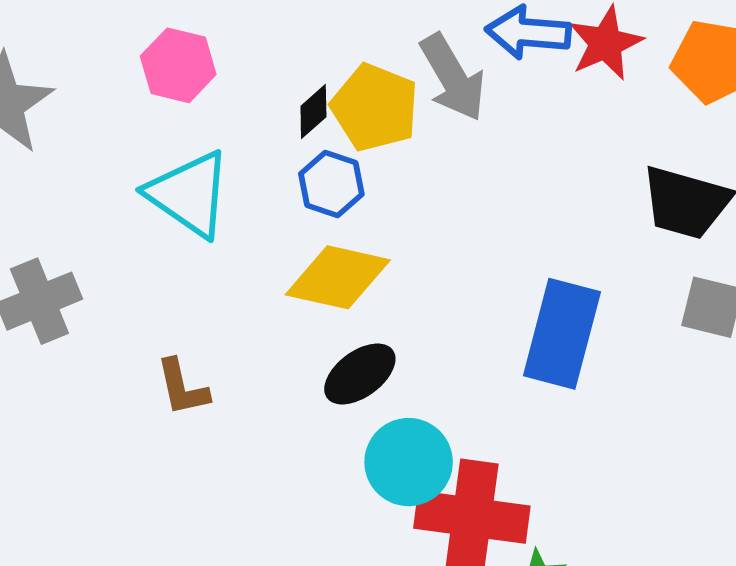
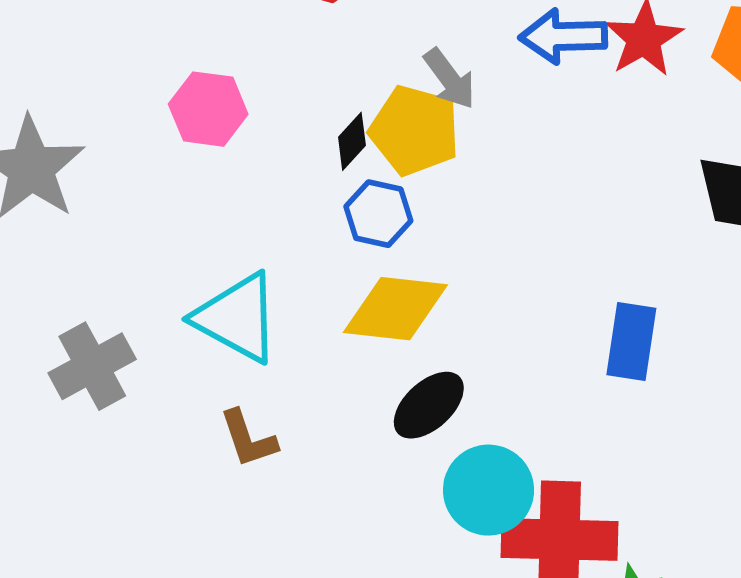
gray arrow: (453, 77) -> (450, 79), moved, size x0.7
cyan triangle: (189, 194) -> (237, 318), moved
blue rectangle: (562, 334) -> (631, 341), size x0.7

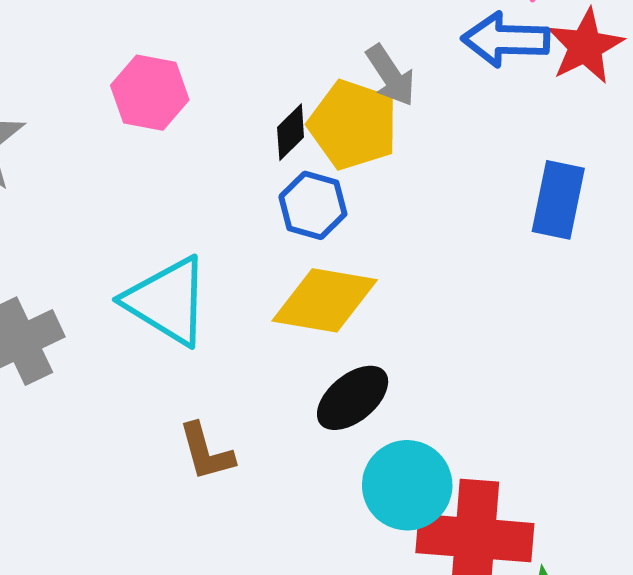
blue rectangle: (631, 341) -> (558, 200), moved
brown L-shape: (248, 439) -> (206, 452), moved

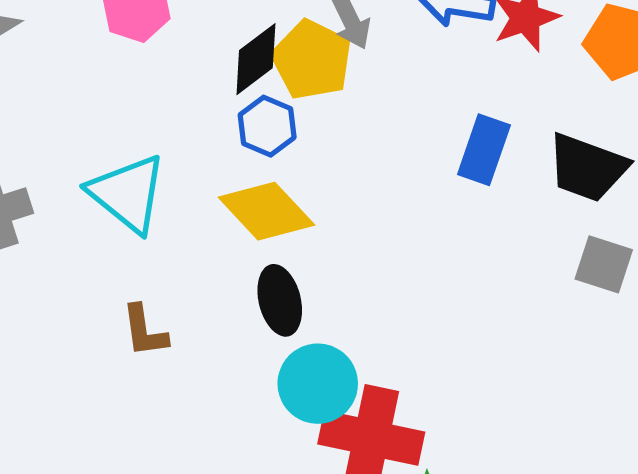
black diamond: (291, 132) -> (256, 59), size x1.5
yellow diamond: (325, 300) -> (266, 211), turned 30
black ellipse: (353, 398) -> (280, 300), turned -72

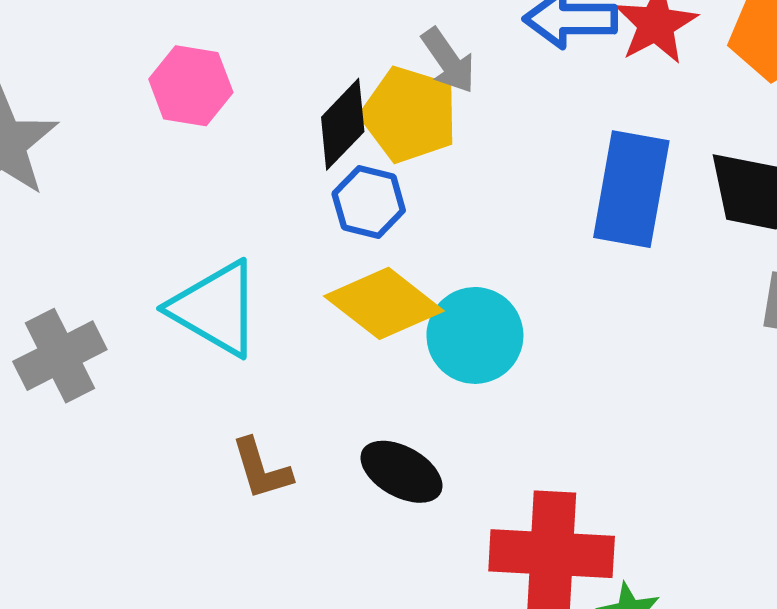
blue rectangle: (484, 150) -> (631, 189), size x1.4
black ellipse: (280, 300) -> (401, 472), moved, turned -38
cyan circle: (318, 384) -> (475, 335), moved

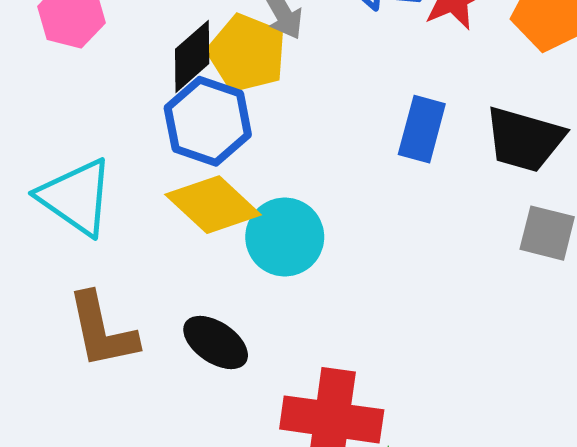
blue rectangle: (631, 189) -> (422, 129), size x0.7
blue hexagon: (369, 202) -> (208, 121), size x1.5
brown L-shape: (261, 469) -> (102, 331), size x1.5

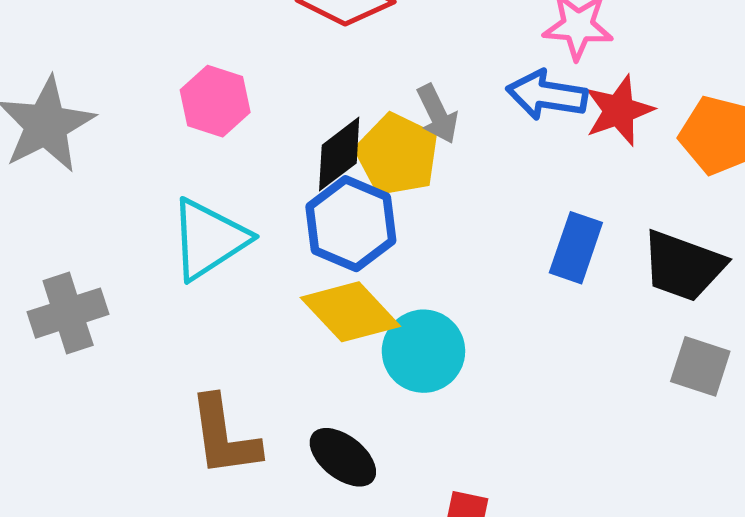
cyan triangle: (76, 197) -> (209, 239), moved, turned 48

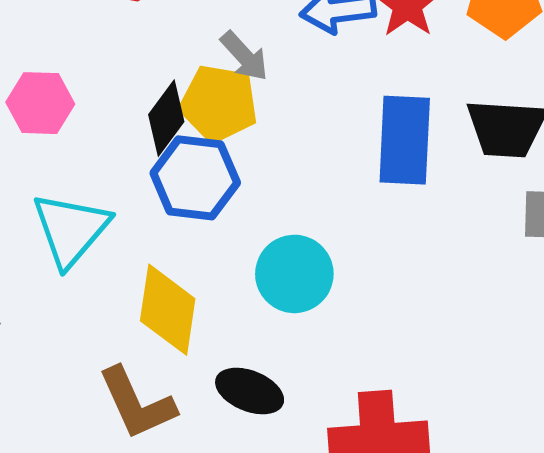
blue rectangle: (576, 248) -> (405, 140), size x1.4
yellow diamond: (350, 312) -> (168, 310), moved, turned 68

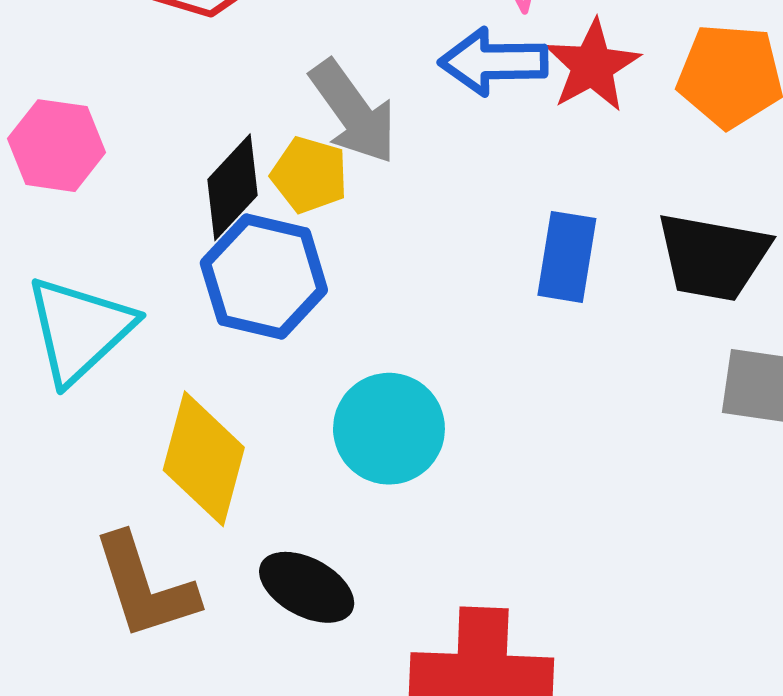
gray arrow: (244, 56) -> (353, 112), size x1.4
yellow pentagon: (219, 103) -> (309, 175), size x0.7
blue rectangle: (405, 140) -> (567, 257), size x0.7

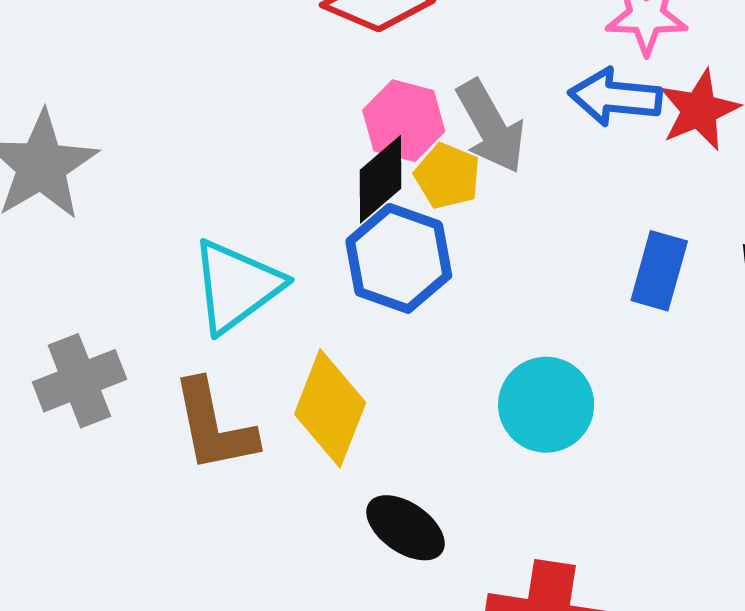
pink hexagon: (57, 146) -> (404, 121), moved
cyan circle: (389, 429) -> (546, 405), moved
brown L-shape: (145, 587) -> (214, 426), moved

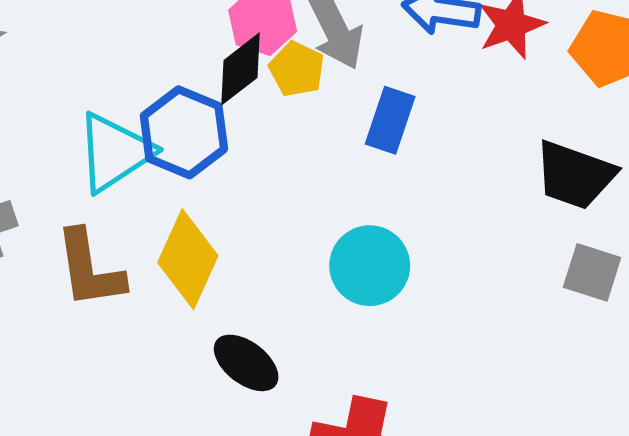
blue hexagon: (399, 258) -> (184, 132), moved
blue rectangle: (659, 271) -> (390, 120), moved

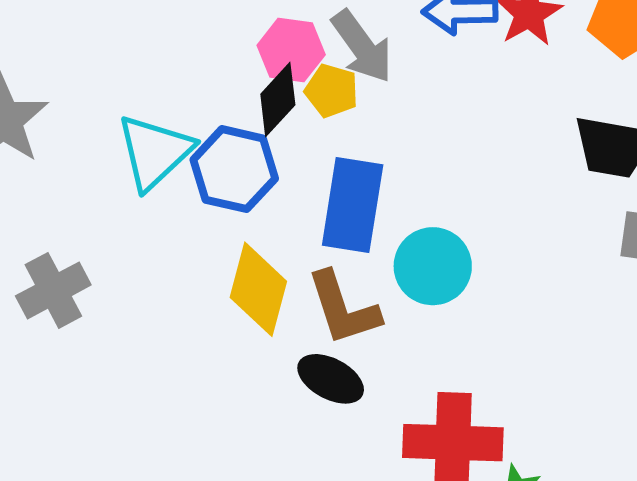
blue rectangle: (390, 120) -> (353, 205), moved, size x1.5
cyan triangle: (115, 152) -> (155, 152), moved
brown L-shape: (90, 269) -> (343, 308), moved

